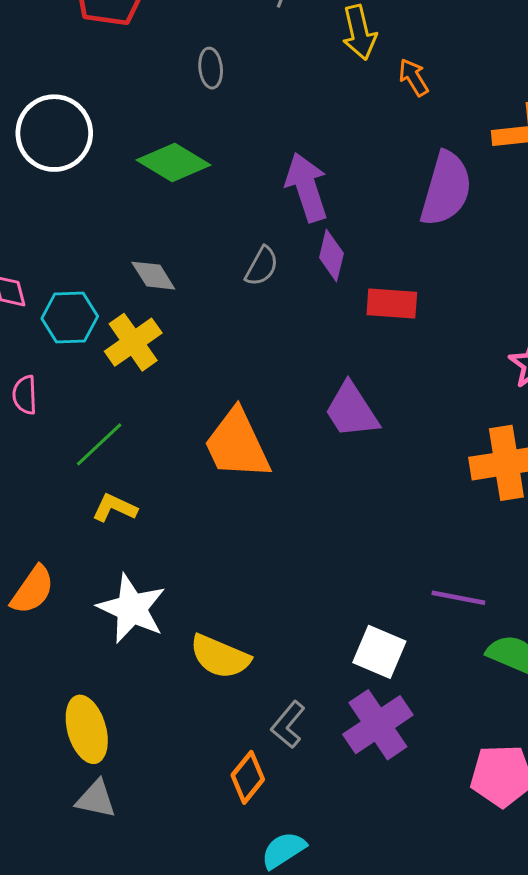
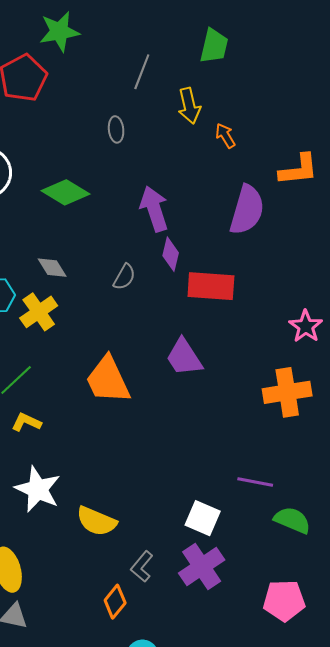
gray ellipse: (211, 68) -> (116, 129), moved
gray semicircle: (262, 266) -> (124, 277), moved
red rectangle: (392, 303) -> (211, 286), size x1.4

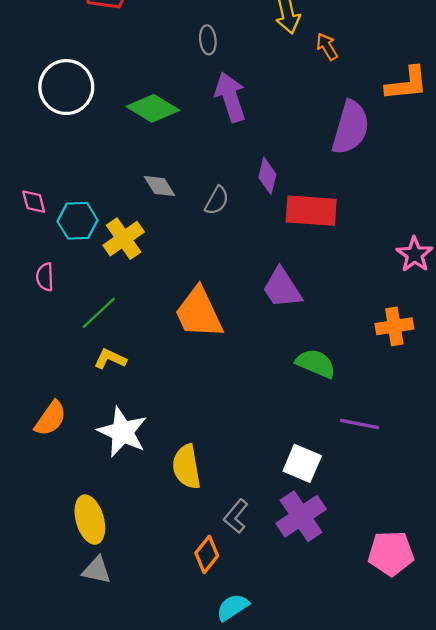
purple arrow: (154, 209) -> (230, 97), moved
gray diamond: (52, 268) -> (160, 186), moved
orange cross: (287, 392) -> (394, 326), size x0.7
green semicircle: (292, 520) -> (316, 363), moved
yellow semicircle: (96, 521) -> (186, 467), turned 57

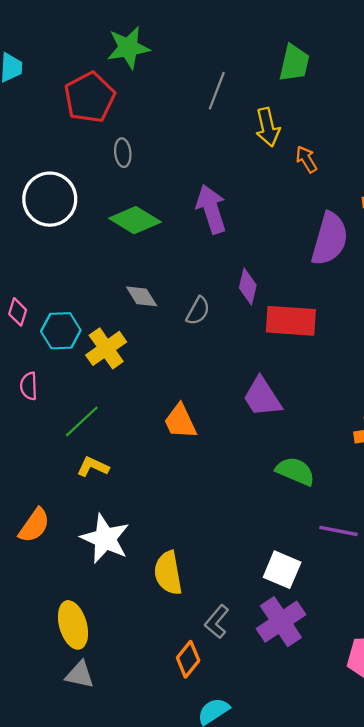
gray ellipse: (208, 40) -> (123, 153), moved
pink diamond: (34, 202) -> (18, 312), turned 32
orange trapezoid: (199, 313) -> (180, 421), size x0.7

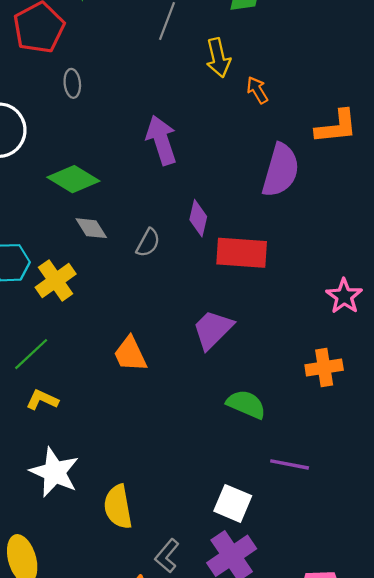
green diamond: (135, 220) -> (73, 179), moved
purple trapezoid: (262, 397) -> (213, 330), turned 78

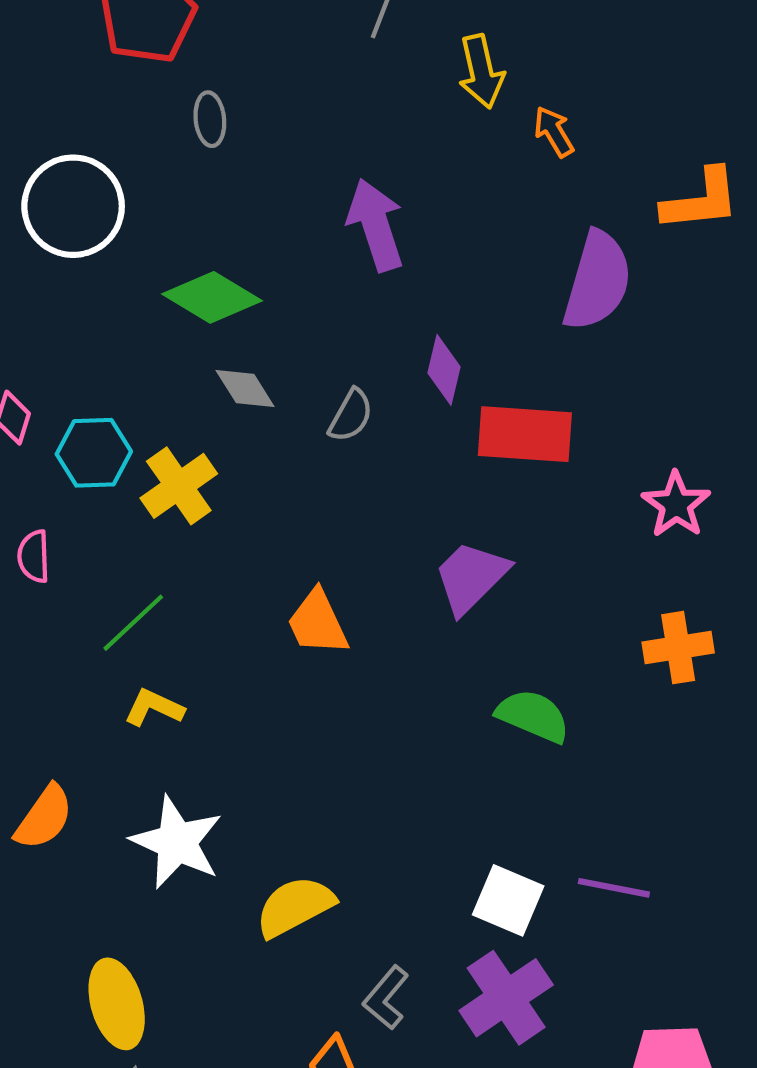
pink star: (344, 296) -> (676, 505), moved
purple line: (290, 464) -> (614, 888), moved
yellow semicircle: (118, 507) -> (295, 907), turned 72

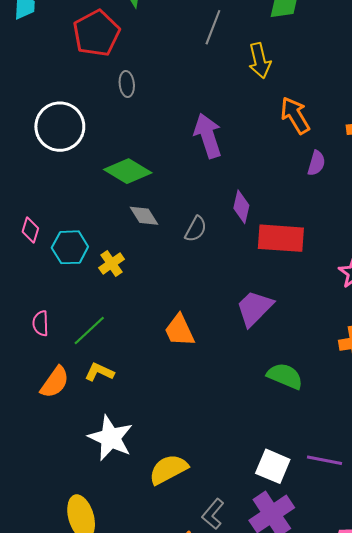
orange arrow: (554, 132) -> (295, 115), moved, size x1.5
purple semicircle: (597, 281) -> (316, 163), size x0.5
yellow cross: (179, 486) -> (112, 263), size x0.7
pink semicircle: (34, 556) -> (41, 323), moved
orange semicircle: (44, 817) -> (55, 382), moved

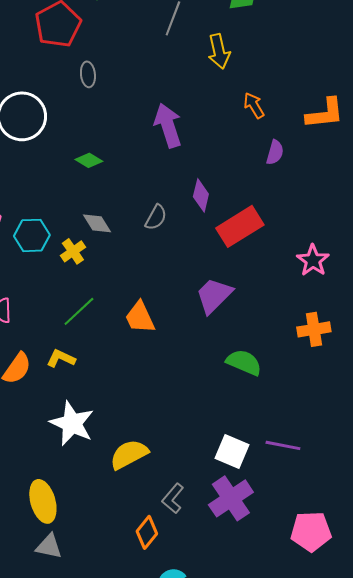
orange arrow: (295, 115) -> (254, 105), size x0.7
green diamond: (128, 171) -> (89, 160), size x0.6
gray diamond: (144, 216) -> (97, 223), moved
red rectangle: (281, 238) -> (240, 226), turned -36
green line: (89, 330) -> (79, 311), moved

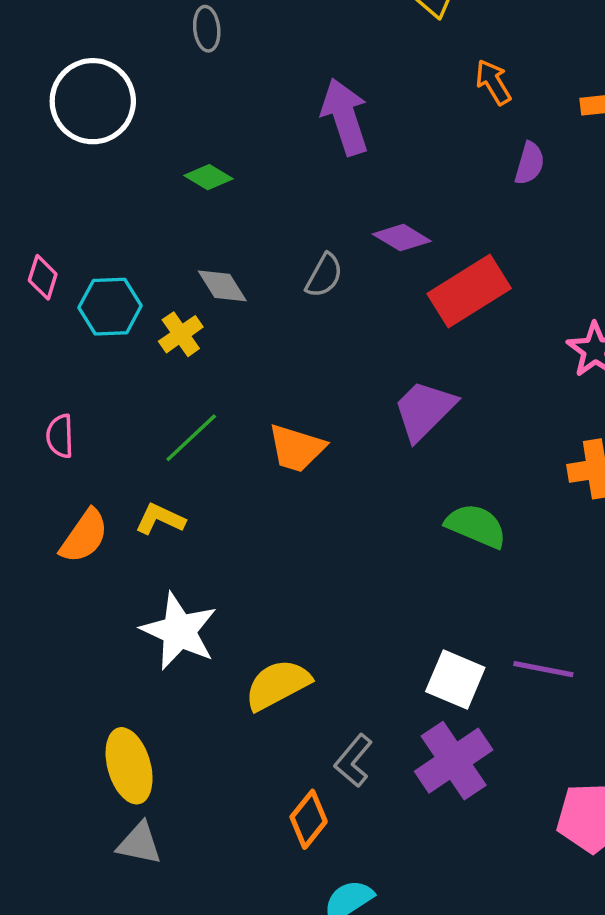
purple diamond: (201, 195) -> (402, 238), turned -72
orange trapezoid: (140, 317) -> (296, 448), turned -48

